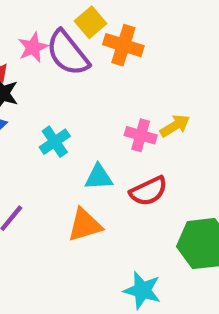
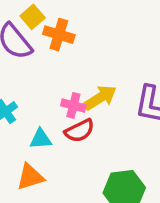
yellow arrow: (175, 126) -> (100, 98), size x1.4
red semicircle: (149, 191) -> (79, 131), moved

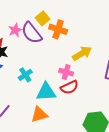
yellow arrow: (100, 98) -> (82, 53), moved
cyan triangle: (41, 139) -> (46, 92), size x1.5

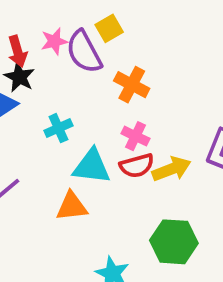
orange cross: (58, 29) -> (132, 85), moved
yellow arrow: (82, 53) -> (171, 169), moved

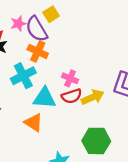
orange cross: (132, 85) -> (38, 51), moved
cyan cross: (58, 128) -> (23, 76), size x1.5
orange triangle: (72, 206) -> (34, 123), turned 42

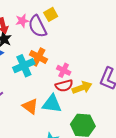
orange cross: (38, 51) -> (38, 57), moved
cyan triangle: (44, 98) -> (52, 104), moved

